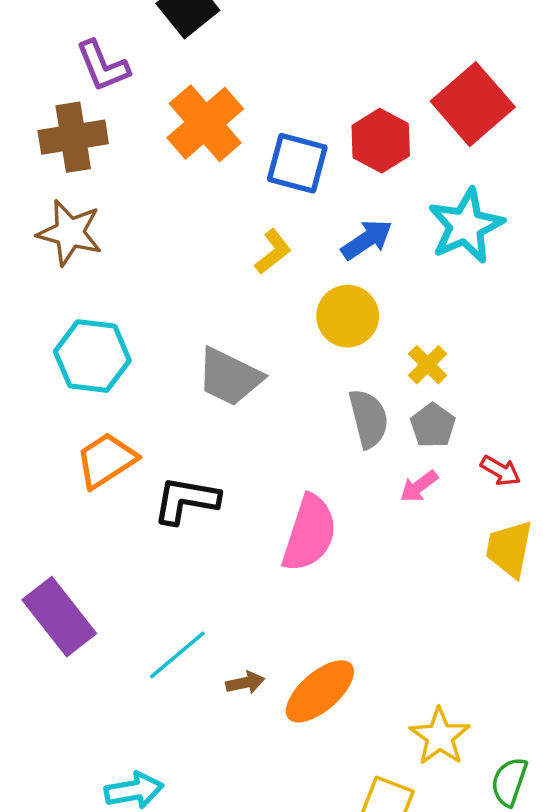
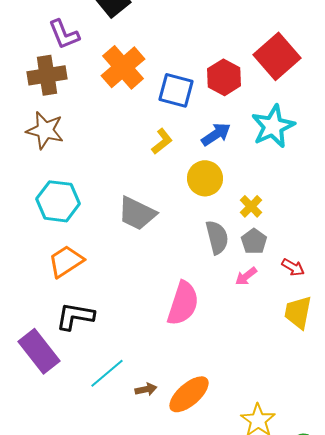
black L-shape: (186, 500) -> (75, 316), moved

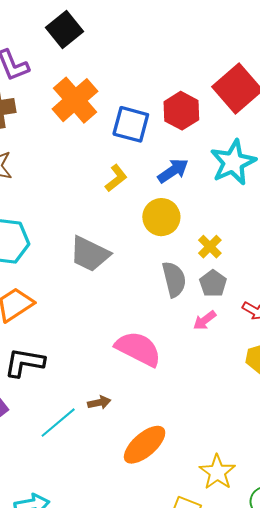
pink semicircle: (183, 303) -> (138, 349), turned -81
brown arrow: (146, 389) -> (99, 403), moved

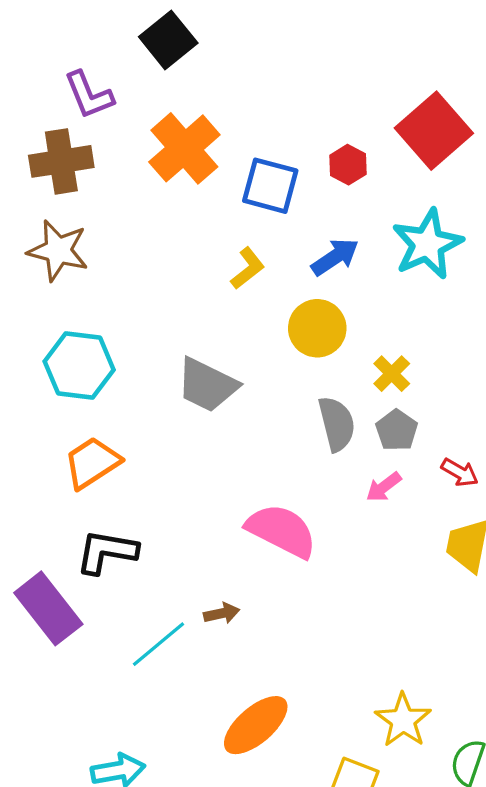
red hexagon: (181, 111) -> (348, 165), size x0.7
orange ellipse: (145, 445) -> (256, 725), moved

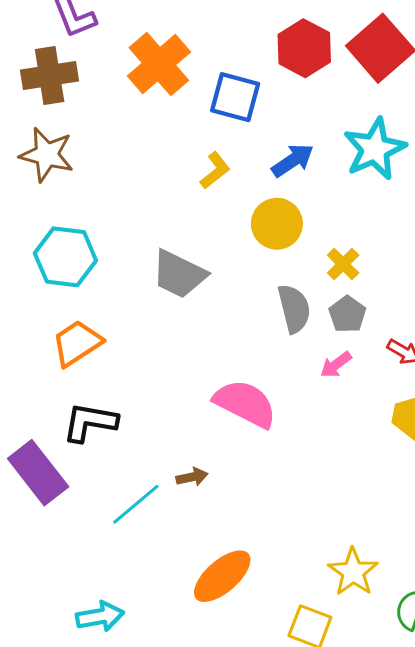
red hexagon: (348, 165) -> (304, 48), moved, size x1.6

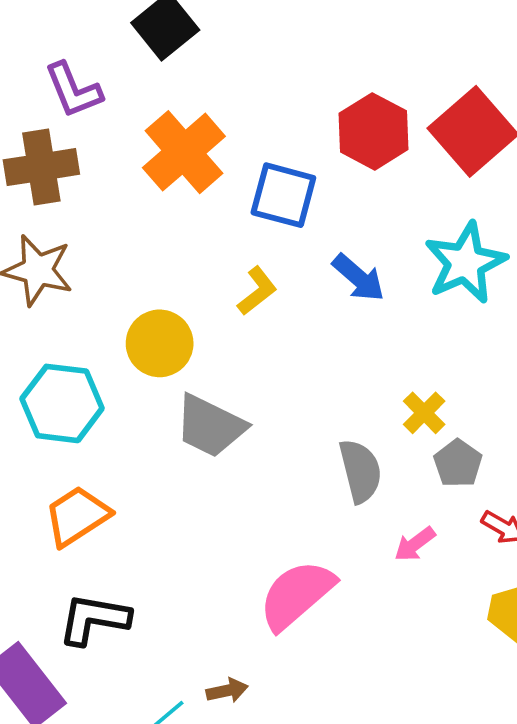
blue arrow: (293, 160) -> (358, 278), turned 75
yellow circle: (277, 224) -> (160, 343), moved
gray pentagon: (347, 314) -> (458, 463), moved
pink semicircle: (245, 404) -> (297, 595), turned -68

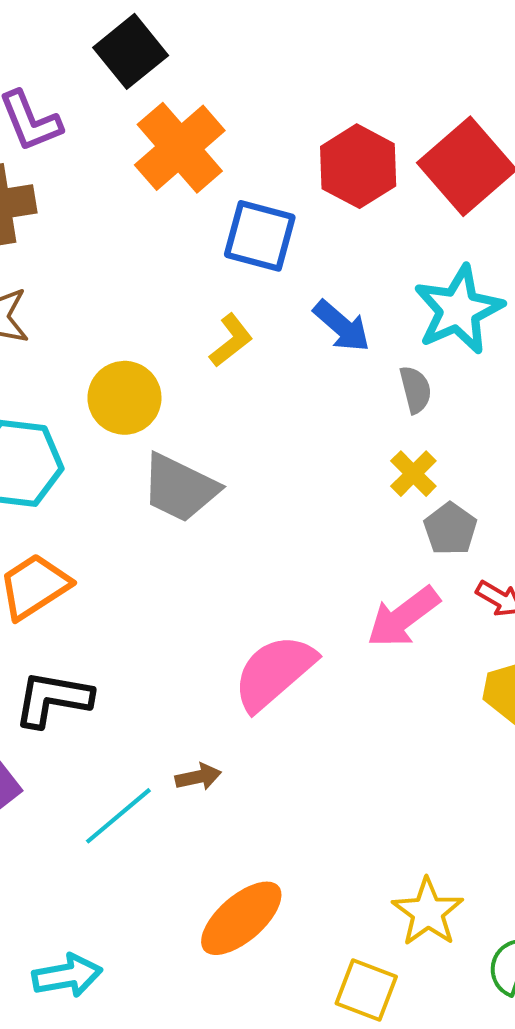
orange cross: (184, 152) -> (180, 148), moved
gray semicircle: (360, 471) -> (415, 390), moved, size x0.7
pink arrow: (415, 544) -> (403, 617), size x1.6

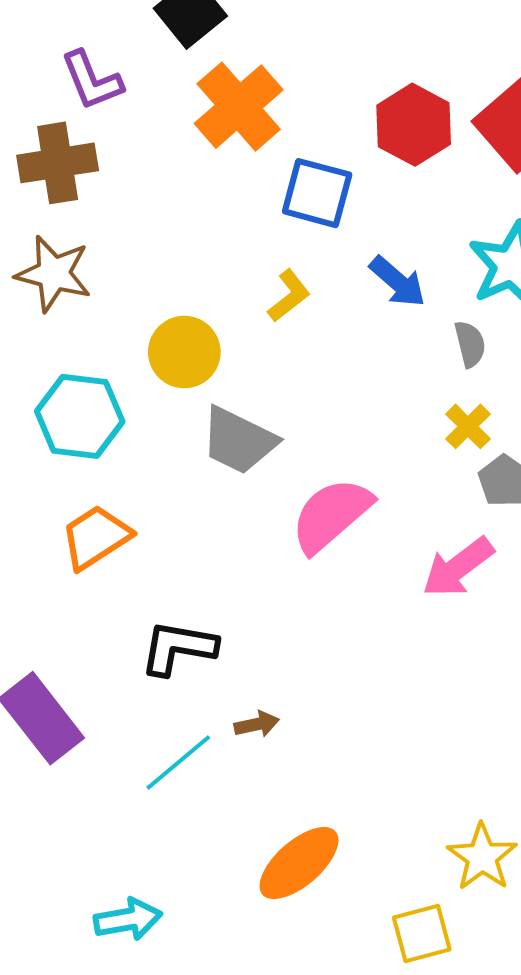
pink semicircle: (274, 672) -> (331, 515), moved
black L-shape: (53, 699) -> (178, 648), moved
yellow square: (366, 990) -> (422, 933), turned -36

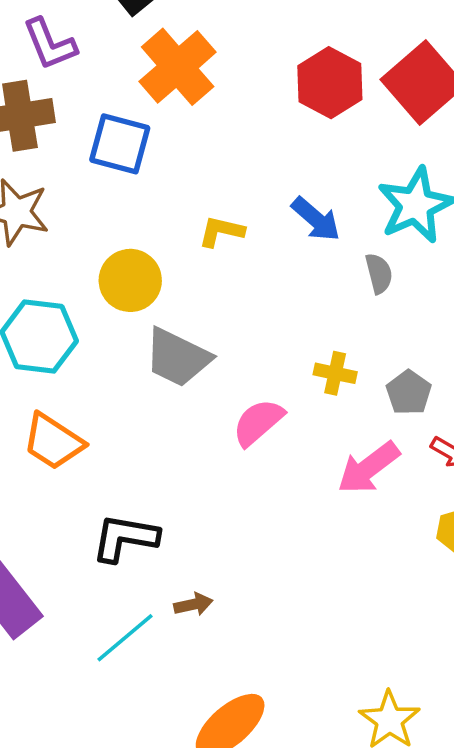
blue square: (317, 193) -> (120, 144), moved
yellow L-shape: (289, 296) -> (221, 231), turned -129
yellow cross: (468, 426) -> (335, 373), moved, turned -33
pink semicircle: (331, 515) -> (258, 422), size x0.7
orange trapezoid: (96, 537) -> (53, 442), turned -114

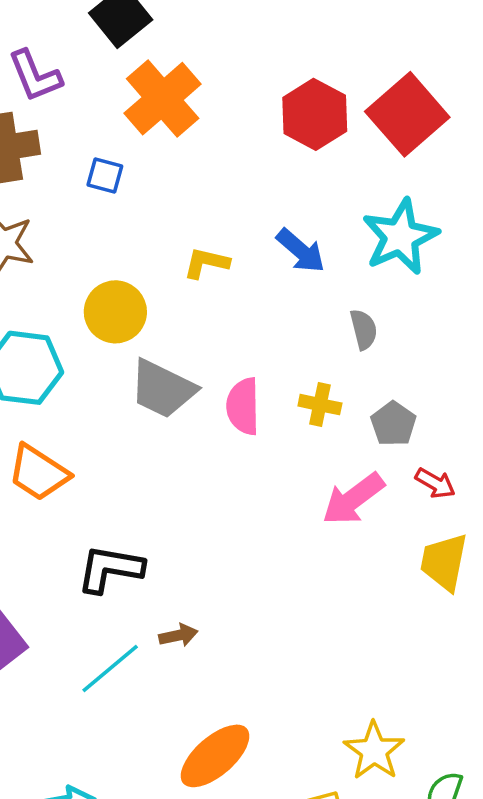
blue square: (120, 144) -> (105, 176), size x0.6
gray semicircle: (379, 273) -> (364, 329), moved
pink semicircle: (258, 422) -> (243, 406), moved, turned -50

